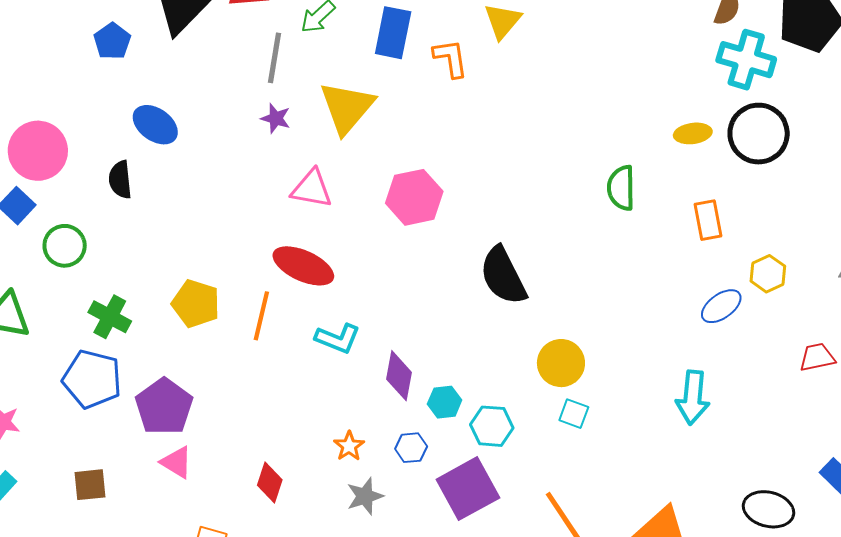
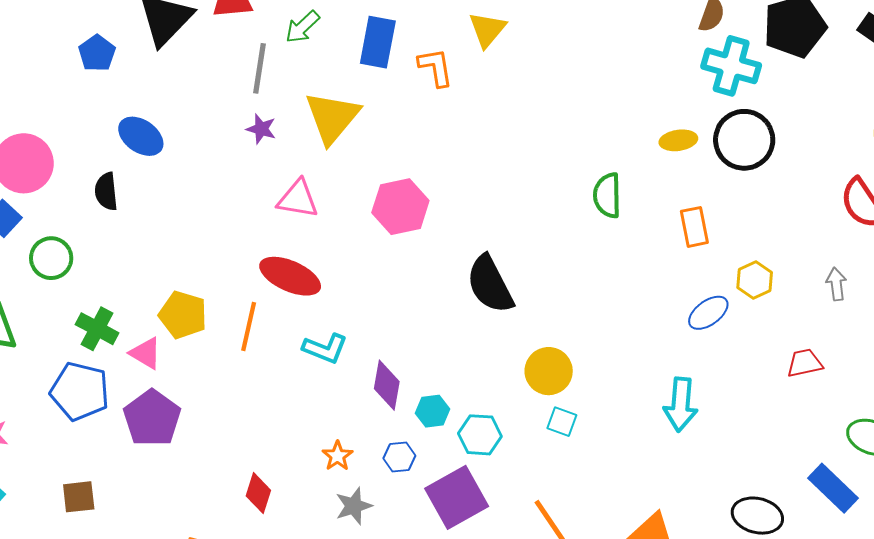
pink triangle: (177, 462) -> (146, 353), moved

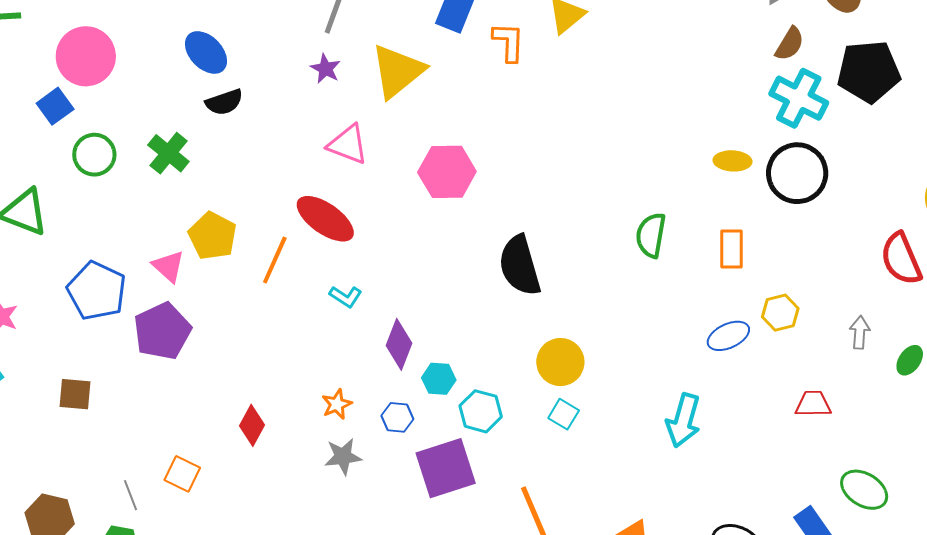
black semicircle: (106, 191) -> (224, 102), moved, turned -114
green semicircle: (607, 195) -> (651, 235), moved
green cross: (97, 329) -> (168, 153), moved
cyan L-shape: (325, 349) -> (346, 296), size x0.7

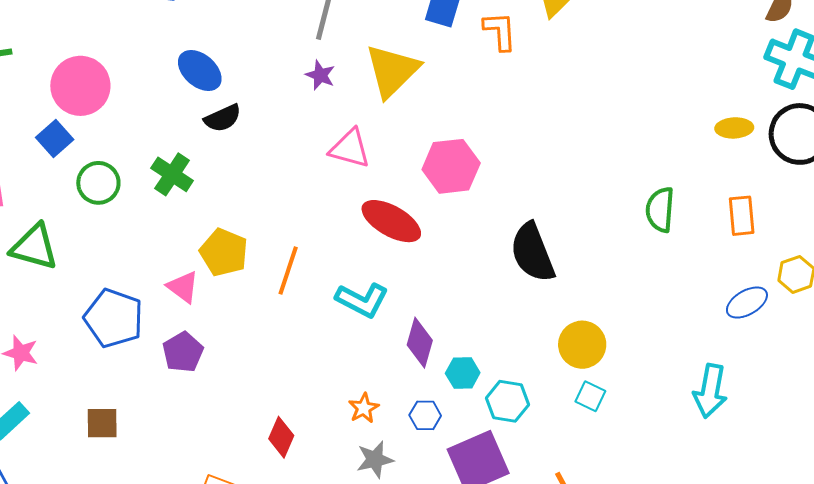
red ellipse: (325, 219) -> (391, 221), moved
cyan L-shape: (346, 296) -> (362, 300), size x1.6
purple pentagon: (162, 331) -> (183, 352), size x0.7

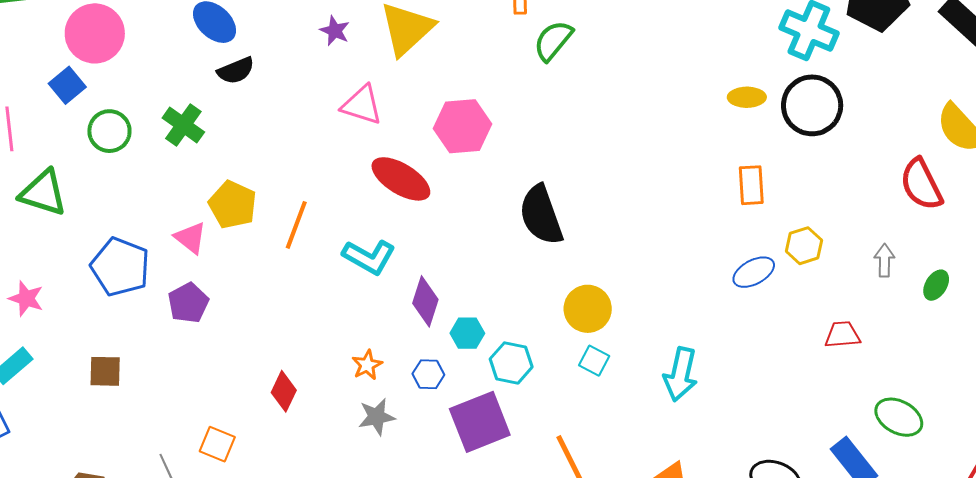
green semicircle: (660, 210) -> (553, 41), moved, turned 33
cyan arrow: (710, 391) -> (681, 374), moved

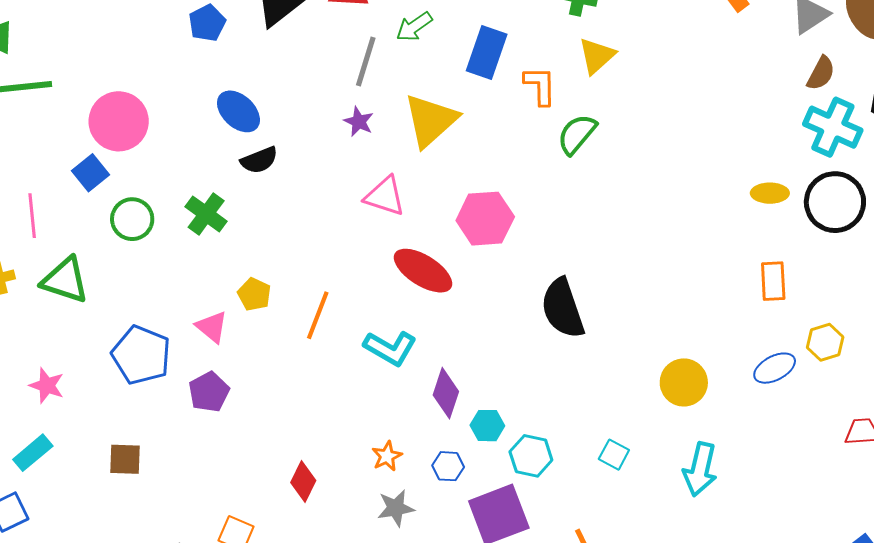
yellow pentagon: (233, 205) -> (254, 294), size x0.7
yellow circle: (588, 309) -> (684, 382), moved

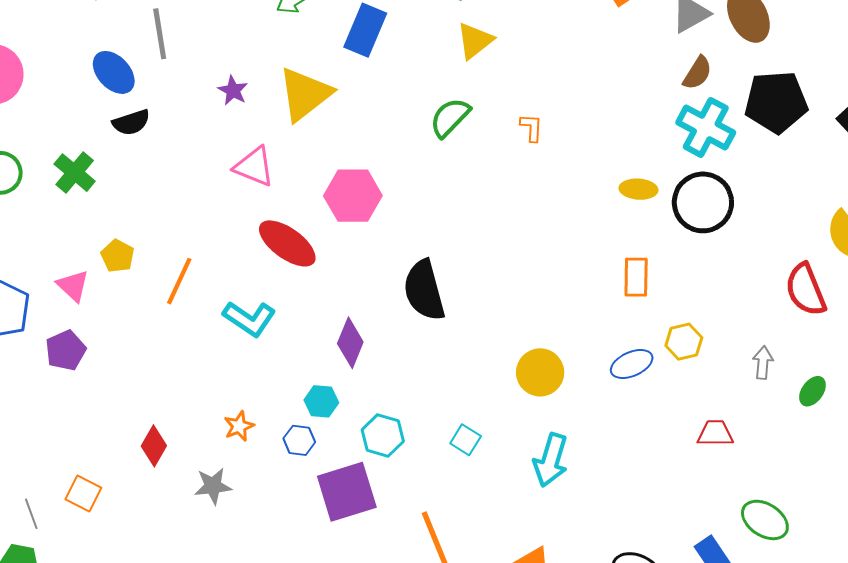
gray line: (366, 61) -> (160, 34), moved, turned -30
orange L-shape: (540, 86) -> (531, 128), moved, size x0.7
purple diamond: (446, 393) -> (350, 343), moved
cyan hexagon: (487, 426) -> (321, 401), moved
gray star: (396, 508) -> (213, 486), moved

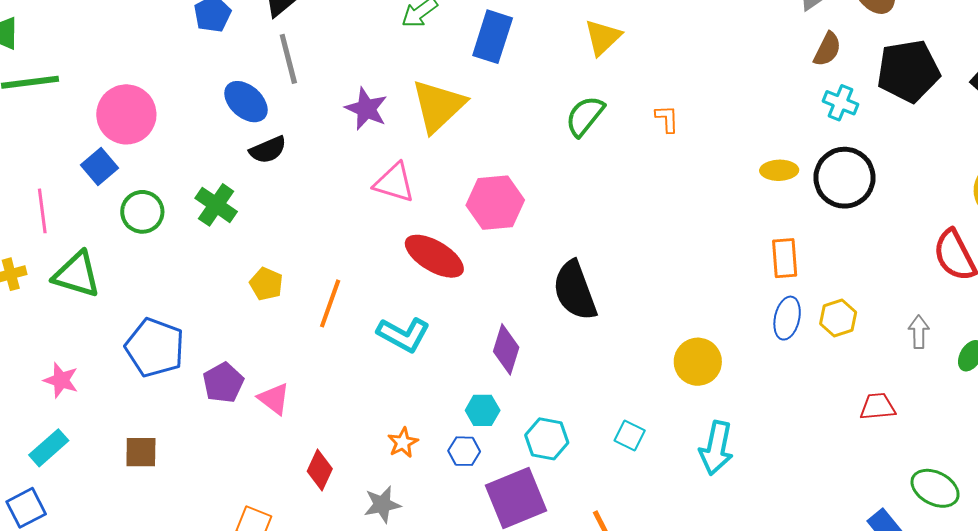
purple star: (233, 91) -> (366, 109), size x1.4
cyan cross: (706, 127) -> (840, 103), size x0.6
pink triangle: (73, 286) -> (274, 399), moved
blue ellipse: (632, 364) -> (787, 318), moved, turned -48

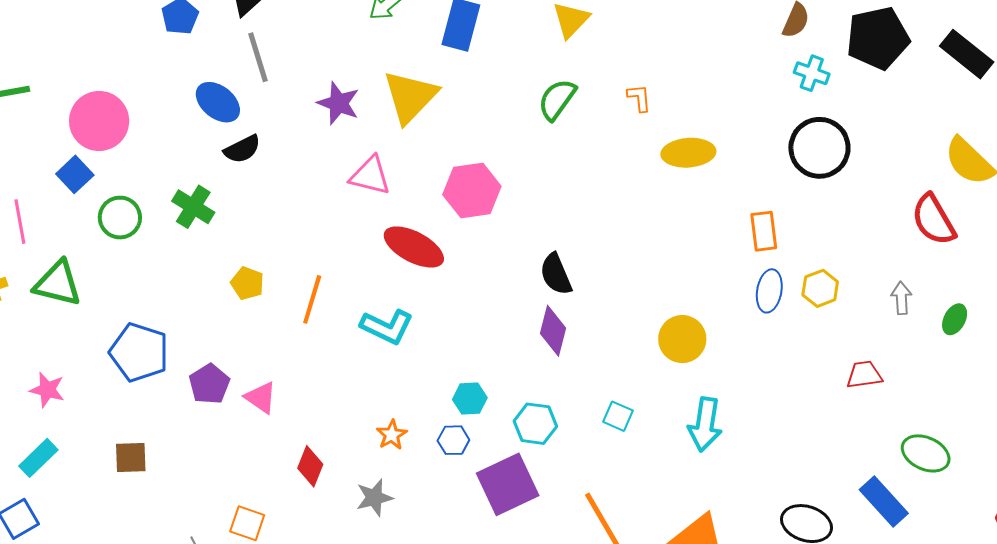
yellow ellipse: (779, 170) -> (688, 153), moved, size x1.4
black semicircle: (575, 291) -> (556, 274), size x0.7
purple diamond: (506, 349) -> (553, 331), moved

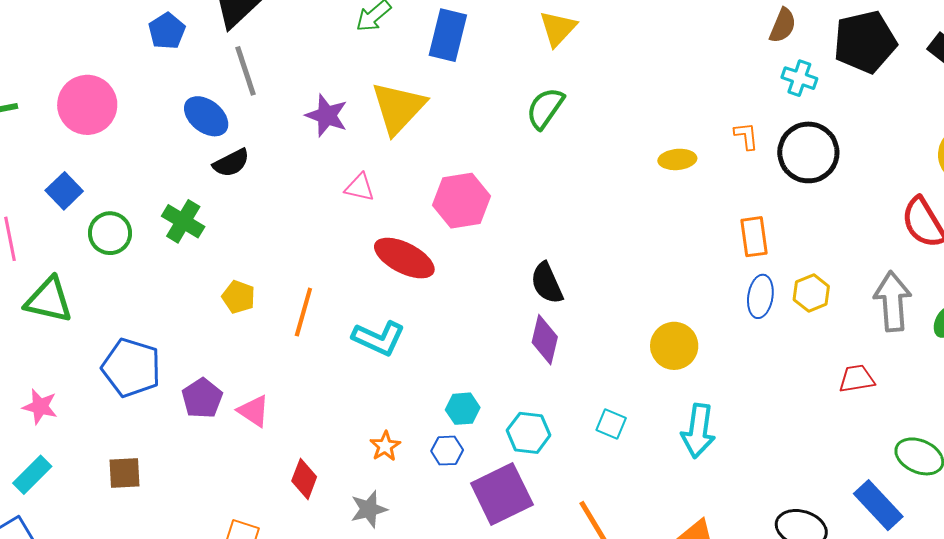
orange L-shape: (639, 98) -> (746, 136), moved
pink circle: (99, 121) -> (87, 105), moved
yellow ellipse: (688, 153) -> (677, 159), size x0.7
pink triangle: (370, 176) -> (360, 187), size x0.7
gray arrow: (901, 298) -> (893, 301), size x1.8

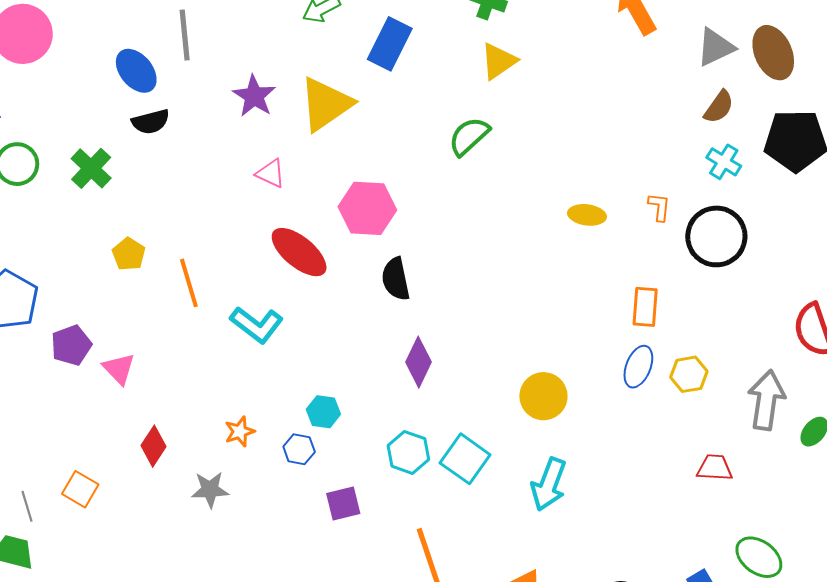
black semicircle: (547, 283) -> (396, 279), moved
orange line: (303, 312) -> (189, 283), turned -45
cyan square: (611, 424) -> (465, 459), size x1.6
cyan hexagon: (529, 433) -> (408, 452), moved
purple square: (502, 494) -> (343, 504), size x0.6

